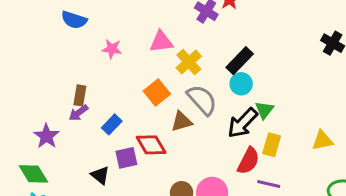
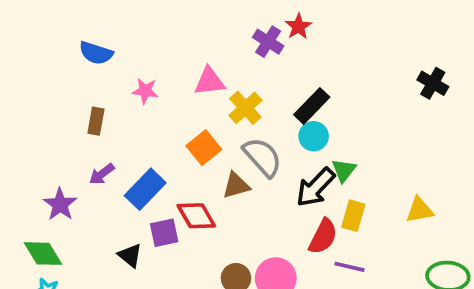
brown rectangle: (80, 95) -> (96, 121), moved
blue rectangle: (112, 124) -> (145, 189), size x1.5

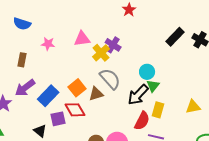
purple cross: (268, 42) -> (113, 45), moved
black rectangle: (312, 106) -> (175, 37), moved
cyan circle: (314, 136) -> (147, 72), moved
orange square: (204, 148) -> (77, 88), moved
purple arrow: (102, 174) -> (25, 88), size x1.5

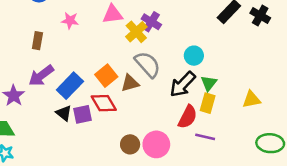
green triangle: (153, 86) -> (209, 83), moved
black triangle: (40, 131) -> (64, 113), moved

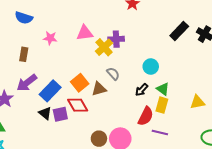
purple cross: (151, 22) -> (116, 39), turned -35
gray semicircle: (148, 64) -> (113, 74), size x0.6
green triangle: (209, 83) -> (163, 89), turned -32
black arrow: (183, 84) -> (142, 90), size x0.6

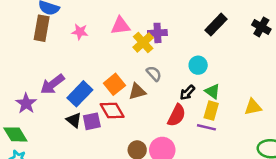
black rectangle: (179, 31) -> (216, 25), moved
brown rectangle: (24, 54) -> (42, 28), moved, size x1.5
red semicircle: (146, 116) -> (177, 115), moved
purple line: (160, 133) -> (206, 127), moved

